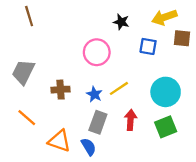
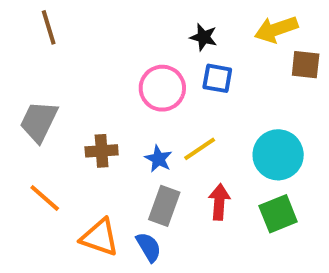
blue square: (148, 46) -> (217, 78), moved

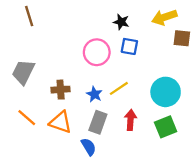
orange triangle: (100, 237) -> (61, 122), moved

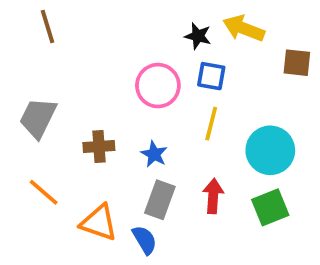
yellow arrow: (164, 17) -> (244, 28), moved, turned 40
yellow line: (119, 88) -> (211, 124), moved, turned -42
orange triangle: (61, 122) -> (99, 223), moved

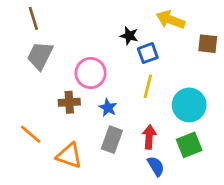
black star: (198, 36) -> (129, 36), moved
blue square: (211, 76) -> (148, 53), turned -30
pink circle: (158, 86) -> (91, 73), moved
gray trapezoid: (38, 118) -> (40, 56), moved
blue semicircle: (145, 240) -> (156, 166), moved

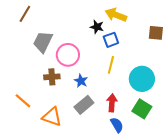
brown line: (33, 18) -> (25, 14), turned 48
yellow arrow: (170, 20) -> (116, 15), moved
gray trapezoid: (40, 56) -> (43, 42), moved
gray rectangle: (112, 140) -> (84, 105), turned 30
green square: (189, 145) -> (142, 109), turned -36

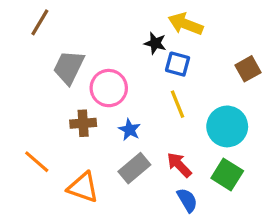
brown square: (156, 33) -> (248, 69), moved, turned -35
blue square: (111, 40) -> (178, 64), turned 35
yellow line: (111, 65) -> (178, 104), turned -36
red arrow: (112, 103) -> (179, 165), turned -48

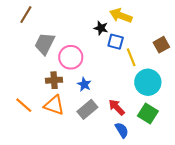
yellow line: (178, 104) -> (131, 57), moved
orange triangle: (83, 187) -> (54, 105), moved

